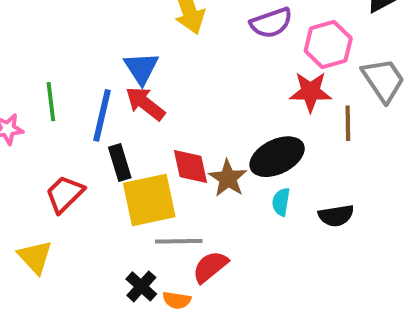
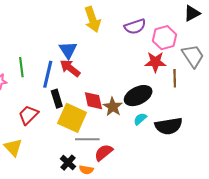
yellow square: (149, 200) -> (72, 118), turned 36
cyan semicircle: (281, 202) -> (140, 119), turned 40
black semicircle: (336, 216) -> (169, 126), size x1.5

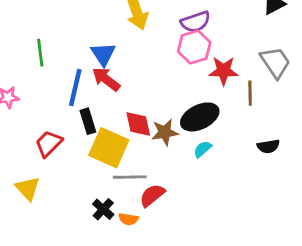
pink hexagon: (165, 38) -> (194, 47), moved
green line: (21, 67) -> (40, 53), moved
brown star: (113, 107) -> (165, 132), turned 30
black semicircle: (169, 126) -> (268, 146), moved, size x0.6

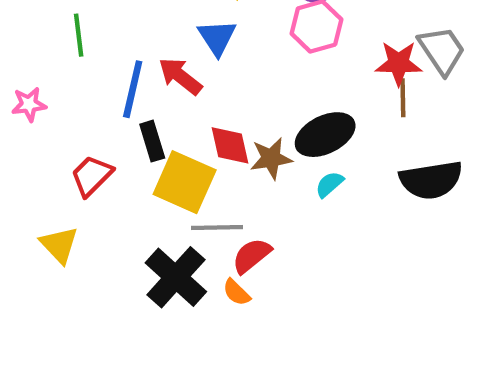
blue triangle: (103, 54) -> (217, 37), moved
red star: (224, 71) -> (399, 63), moved
black semicircle: (268, 146) -> (431, 180), size x1.8
black cross: (103, 209) -> (176, 277), size x1.8
orange semicircle: (128, 219) -> (236, 292), moved, turned 36

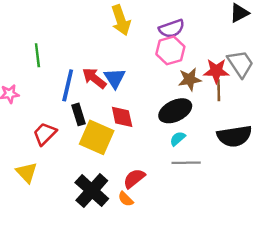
blue triangle: (217, 37) -> (115, 78), moved
brown star: (271, 158) -> (190, 79), moved
gray line: (217, 228) -> (186, 163), moved

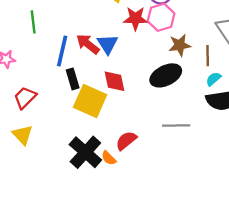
red star: (216, 71) -> (135, 18), moved
red trapezoid: (45, 134) -> (25, 98), moved
cyan semicircle: (178, 139) -> (213, 79), moved
orange semicircle: (126, 199) -> (109, 158), moved

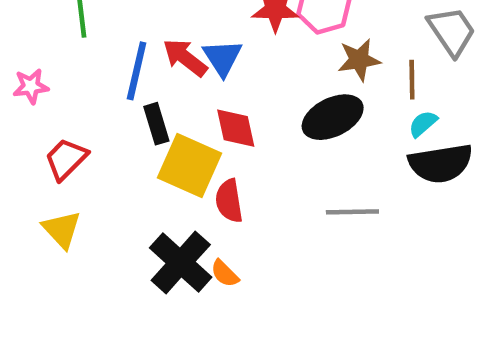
red semicircle: (126, 141) -> (229, 201), moved, turned -60

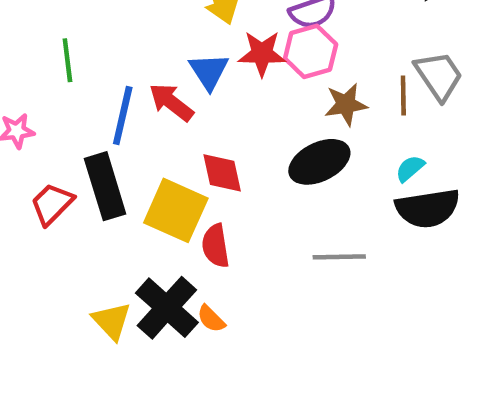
blue triangle: (222, 58) -> (209, 71), moved
brown line: (412, 80) -> (403, 96), moved
black rectangle: (156, 124) -> (105, 186), moved, size x1.6
yellow triangle: (62, 229) -> (112, 321), moved

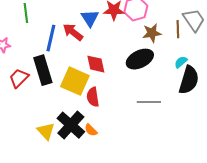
black semicircle: (428, 208) -> (189, 80), turned -64

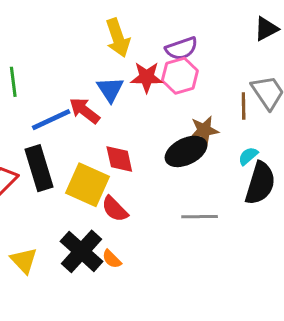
brown star: (152, 33) -> (204, 130), moved
blue line: (51, 38) -> (51, 120), turned 52
red semicircle: (93, 97) -> (115, 209), turned -36
yellow triangle: (46, 131) -> (24, 261), moved

